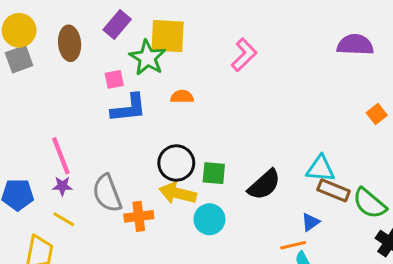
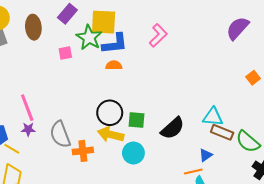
purple semicircle: (355, 45) -> (238, 28), turned -50
blue L-shape: (129, 108) -> (115, 44), moved
yellow line: (64, 219) -> (12, 149), moved

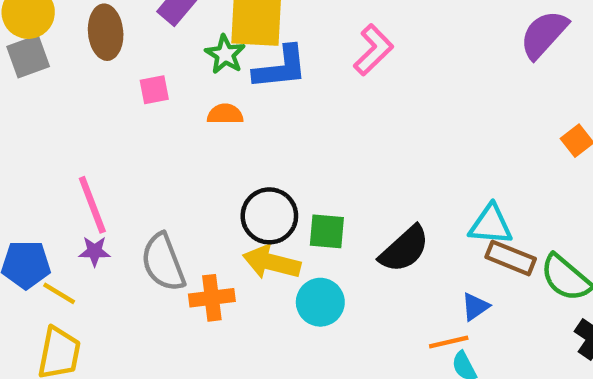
green star: (89, 37) -> (225, 54), size x0.7
pink square: (65, 53) -> (154, 90), moved
orange semicircle: (114, 65) -> (225, 114), moved

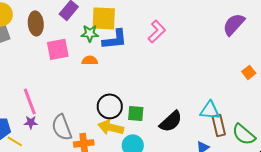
green star: (225, 54) -> (90, 33), turned -30
pink square: (154, 90) -> (58, 49), size x1.6
brown rectangle: (511, 258) -> (219, 125), turned 55

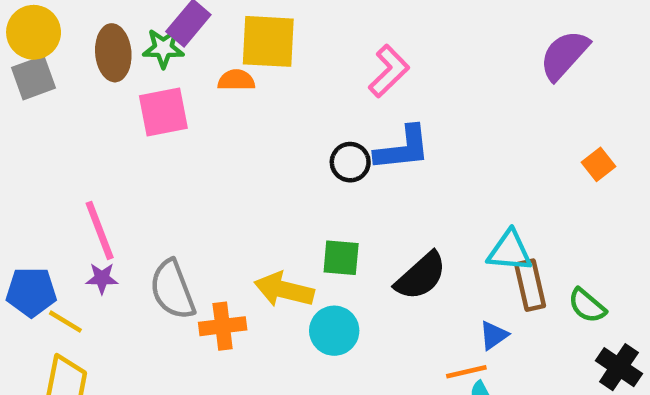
green star: (90, 33) -> (163, 48), moved
blue L-shape: (115, 39) -> (403, 148), moved
orange semicircle: (90, 60) -> (236, 80), moved
black circle: (110, 106) -> (350, 162), moved, size x0.7
green semicircle: (244, 134) -> (587, 306), size x0.7

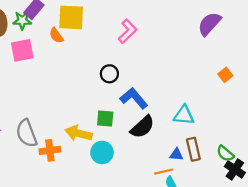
orange semicircle: (236, 80) -> (56, 35), turned -126
blue L-shape: (403, 148) -> (134, 98), moved, turned -124
brown rectangle: (530, 285) -> (193, 149), moved
green semicircle: (587, 306) -> (225, 154), moved
blue triangle: (494, 335) -> (176, 155), turned 40

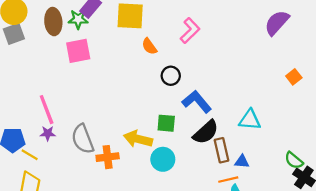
orange semicircle: (56, 35) -> (149, 46), moved
brown rectangle: (193, 149) -> (222, 150), moved

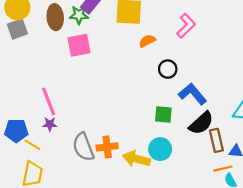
orange semicircle: (149, 46) -> (147, 41), turned 98
gray semicircle: (83, 139) -> (83, 147), moved
yellow arrow: (138, 139) -> (136, 159), moved

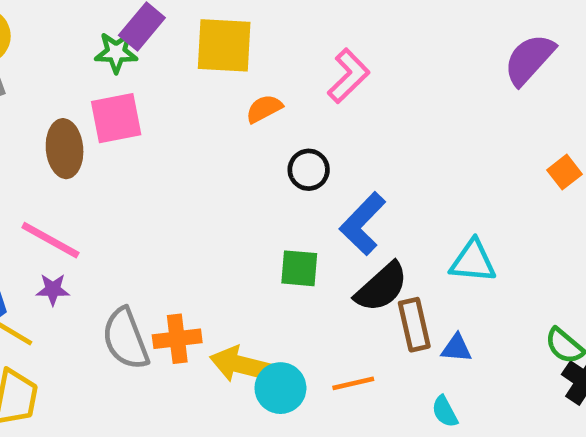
brown ellipse: (55, 17) -> (65, 149), moved
blue L-shape: (193, 94) -> (363, 224), turned -96
pink line: (49, 101) -> (50, 240), turned -40
cyan circle: (160, 149) -> (280, 388), moved
orange line: (223, 169) -> (353, 383), moved

